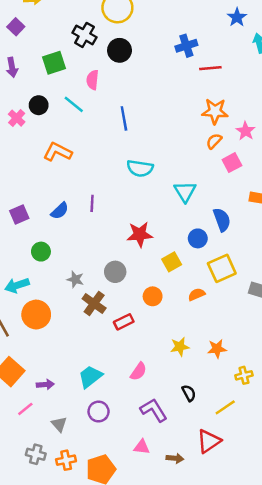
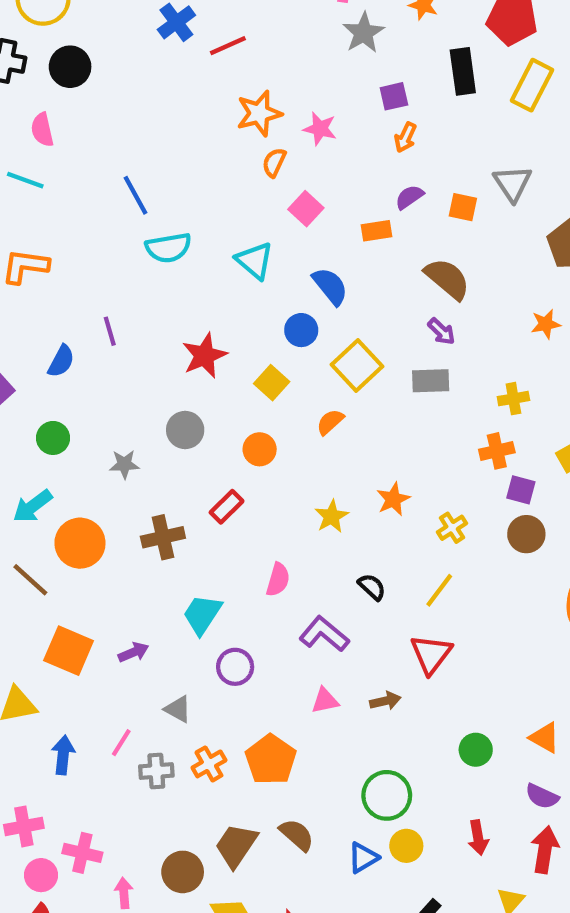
blue line: (124, 118) -> (136, 195), moved
pink square: (232, 163) -> (306, 209), moved
brown cross: (94, 303) -> (163, 537), moved, turned -30
pink line: (25, 409) -> (121, 743), moved

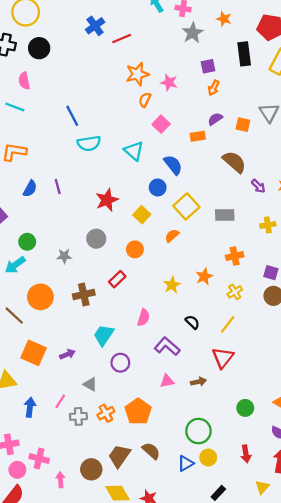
purple arrow: (441, 331) -> (258, 186), moved
blue semicircle: (61, 361) -> (30, 189), moved
orange cross: (497, 451) -> (235, 256), moved
cyan arrow: (33, 506) -> (15, 265), moved

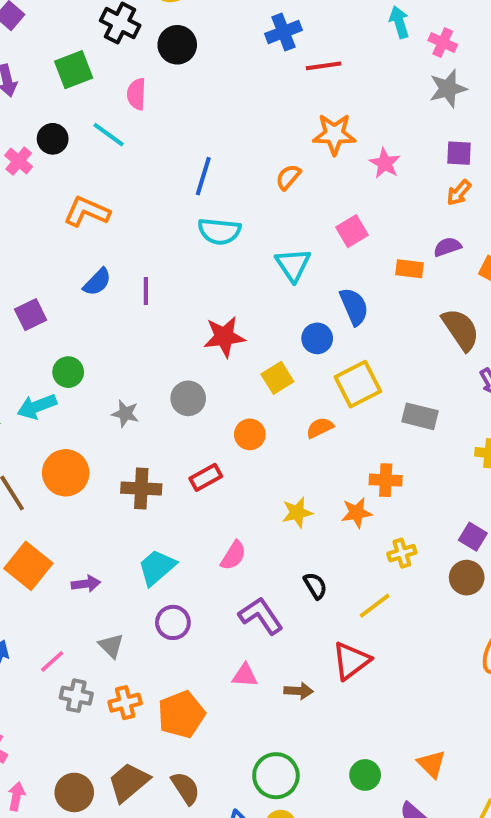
orange semicircle: (145, 100) -> (288, 177), moved
blue line: (72, 116) -> (203, 176), turned 30
orange cross: (235, 256) -> (386, 480), moved
green circle: (245, 408) -> (365, 775), moved

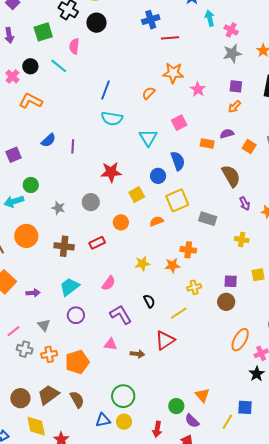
orange L-shape: (87, 212) -> (31, 101), moved
purple square: (473, 537) -> (231, 281), turned -32
green circle: (365, 775) -> (176, 406), moved

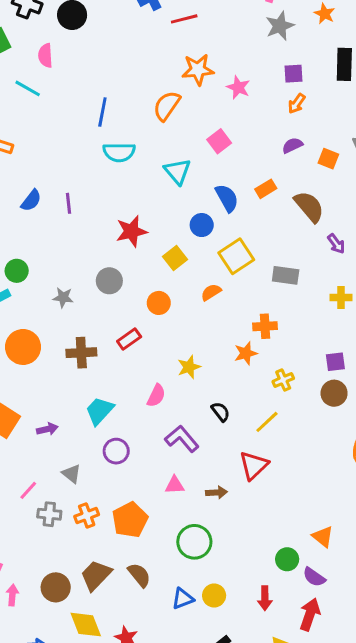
orange semicircle: (149, 93) -> (167, 106), size x1.5
orange rectangle: (207, 144) -> (266, 189), moved, turned -32
yellow star: (142, 263) -> (189, 367), moved
green circle: (123, 396) -> (194, 542), moved

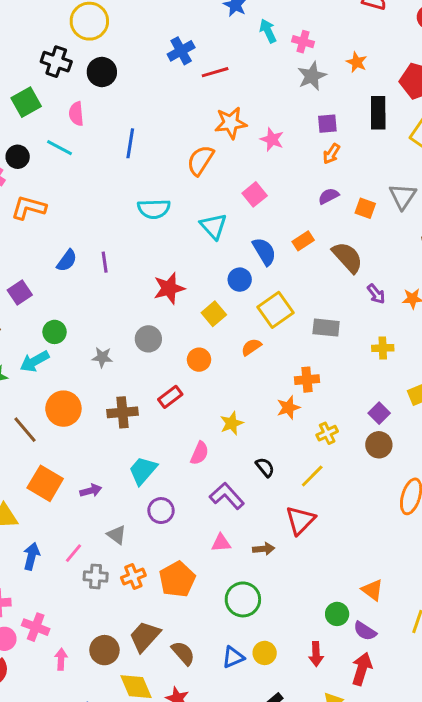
blue line: (102, 112) -> (130, 143), moved
purple square: (335, 362) -> (379, 413), turned -36
brown semicircle: (139, 575) -> (183, 653), moved

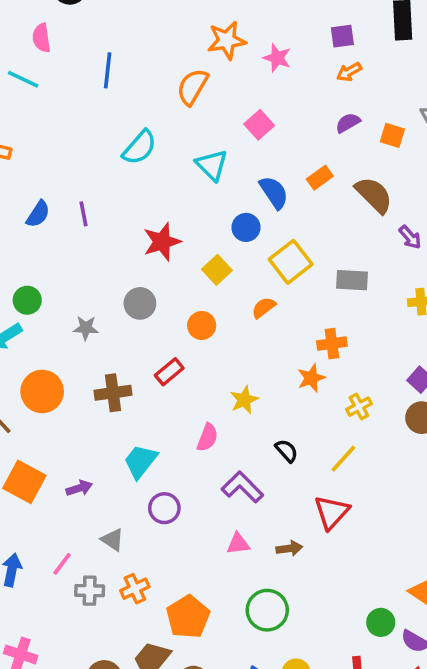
orange arrow: (331, 154) -> (349, 72), turned 30
cyan semicircle: (154, 209) -> (140, 147), turned -44
orange pentagon: (177, 579) -> (188, 617), moved

